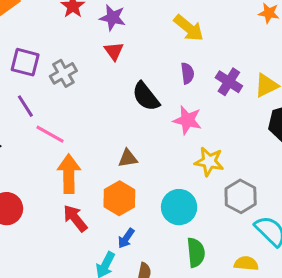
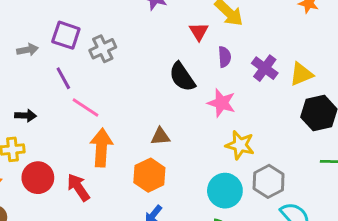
red triangle: (114, 51) -> (199, 32), moved
cyan circle: (179, 207) -> (225, 191), moved
red arrow: (75, 218) -> (78, 187), moved

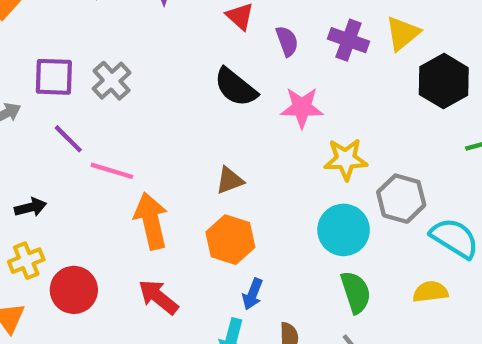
red arrow: (78, 187) -> (158, 297), moved

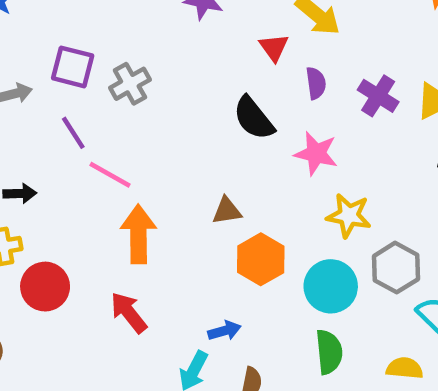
orange hexagon: (230, 240) -> (261, 259), moved
blue arrow: (253, 294) -> (224, 331), turned -140

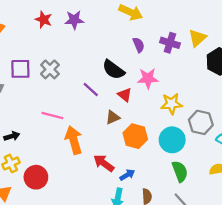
red triangle: (274, 47) -> (125, 95), moved
purple line: (73, 133) -> (91, 89), moved
red arrow: (129, 313) -> (104, 163), moved

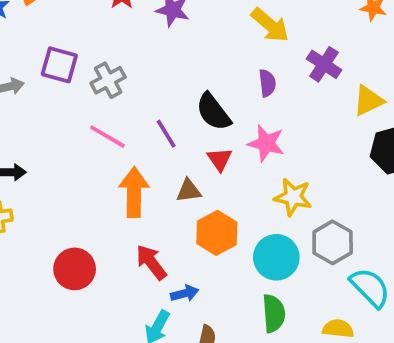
purple cross: (170, 43) -> (324, 64), moved
pink line: (52, 115) -> (107, 137), moved
orange arrow: (74, 140) -> (134, 192), moved
red circle: (36, 177) -> (75, 269), moved

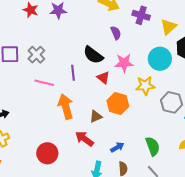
purple line: (166, 134) -> (73, 73), turned 42
brown triangle: (189, 191) -> (96, 116), moved
orange hexagon: (217, 233) -> (118, 104), moved
cyan circle: (276, 257) -> (160, 59), moved
blue arrow: (185, 293) -> (117, 147), moved

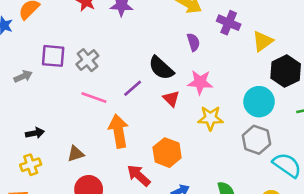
cyan circle: (160, 59) -> (259, 102), moved
purple line: (73, 73) -> (133, 88), turned 49
yellow star: (145, 86) -> (210, 118), moved
orange hexagon: (118, 104) -> (167, 153), moved
brown triangle: (96, 116) -> (76, 154), moved

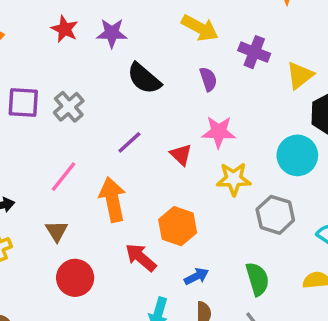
black semicircle: (161, 68) -> (144, 78), moved
pink line: (94, 98) -> (63, 177), moved, turned -70
gray hexagon: (256, 140) -> (275, 215), moved
brown triangle: (76, 154) -> (57, 231), turned -42

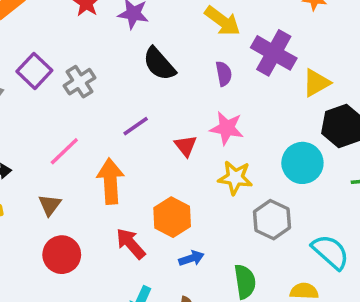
purple cross: (254, 52) -> (274, 53), size x1.4
purple square: (23, 102) -> (34, 71), turned 32
blue arrow: (196, 276) -> (191, 258), moved

